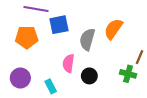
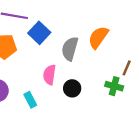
blue square: (59, 25) -> (39, 33), turned -36

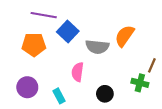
gray semicircle: (70, 49) -> (97, 47), turned -100
black circle: (72, 88) -> (105, 94), moved

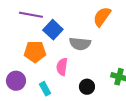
orange semicircle: (125, 36) -> (102, 17), moved
orange pentagon: (34, 45) -> (35, 52), moved

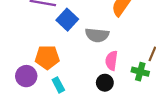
orange pentagon: (35, 52) -> (47, 57), moved
pink semicircle: (62, 67) -> (111, 61), moved

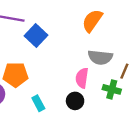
gray semicircle: (97, 35) -> (100, 57), moved
cyan rectangle: (58, 85) -> (38, 103), moved

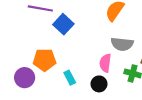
cyan rectangle: (38, 103) -> (70, 78), moved

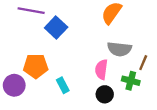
black circle: (99, 84) -> (105, 94), moved

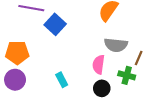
orange pentagon: (36, 66) -> (17, 53), moved

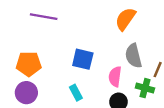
blue square: (55, 24) -> (83, 59), moved, turned -30
gray semicircle: (116, 45) -> (133, 56), turned 70

